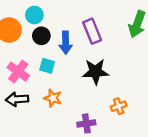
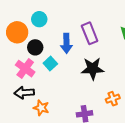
black circle: (41, 36) -> (35, 47), moved
cyan square: (47, 66) -> (50, 63), turned 32
orange star: (53, 98) -> (41, 108), moved

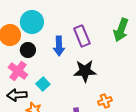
cyan circle: (39, 19) -> (32, 22), size x1.5
cyan square: (50, 63) -> (43, 84), moved

